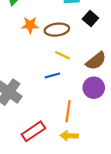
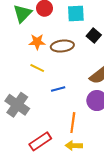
yellow line: (62, 55) -> (37, 68), moved

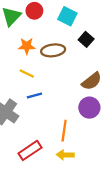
cyan square: (76, 14) -> (67, 16), turned 30
blue line: (58, 89) -> (34, 95), moved

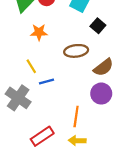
brown ellipse: (53, 50) -> (76, 51), moved
yellow line: (27, 73) -> (31, 66), moved, turned 32

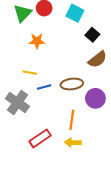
brown ellipse: (76, 51) -> (72, 84), moved
yellow line: (31, 66) -> (30, 73), turned -48
brown semicircle: (103, 67) -> (97, 59), moved

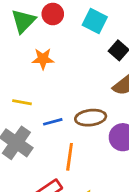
yellow line: (30, 73) -> (22, 102), moved
orange line: (72, 120) -> (70, 157), moved

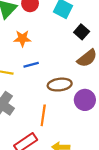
blue line: (53, 122) -> (31, 65), moved

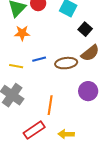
orange star: (22, 38) -> (22, 33), moved
brown ellipse: (60, 85) -> (66, 63), moved

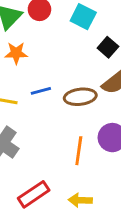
orange line: (50, 105) -> (79, 151), moved

